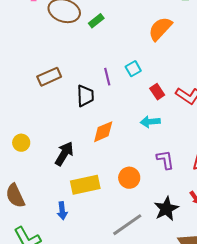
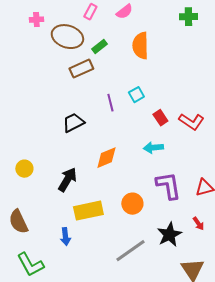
orange semicircle: (160, 29) -> (140, 46), moved, turned -44
brown rectangle: (49, 77) -> (81, 69), moved
black trapezoid: (85, 96) -> (73, 123), moved, turned -115
purple L-shape: (165, 160) -> (168, 186), size x1.4

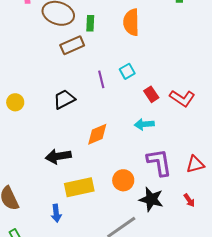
green rectangle: (99, 47) -> (90, 23), turned -49
yellow circle: (24, 169) -> (15, 102), moved
black arrow: (67, 180) -> (58, 156), turned -130
black star: (169, 235) -> (151, 199), moved, turned -30

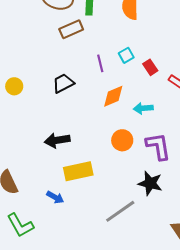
red rectangle: (151, 94) -> (150, 67), moved
orange diamond: (97, 134) -> (113, 96), moved
orange circle: (123, 180) -> (122, 140), moved
blue arrow: (56, 213) -> (55, 197), turned -54

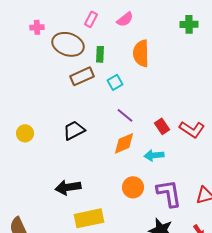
cyan square: (126, 55) -> (115, 82), moved
purple line: (100, 63) -> (125, 115), moved, turned -36
red rectangle: (150, 67) -> (162, 126), moved

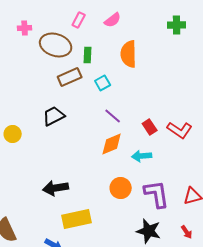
black trapezoid: (74, 130) -> (54, 116), moved

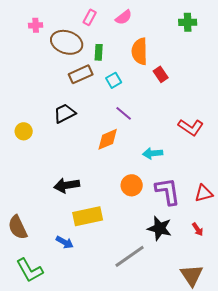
red rectangle: (150, 127) -> (161, 74), moved
orange diamond: (112, 144) -> (108, 139), moved

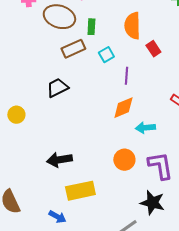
purple line: (124, 113) -> (126, 76), moved, turned 54
yellow circle: (24, 131) -> (16, 115), moved
orange diamond: (108, 139) -> (123, 108), moved

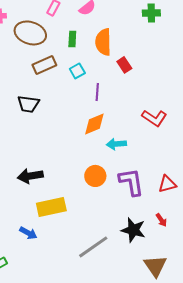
green rectangle: (91, 27) -> (72, 39), moved
black trapezoid: (57, 88) -> (28, 104), turned -145
black star: (152, 203) -> (133, 230), moved

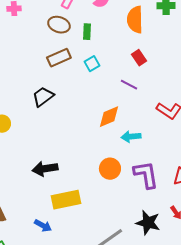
brown ellipse: (30, 33) -> (59, 25), moved, size x0.7
orange semicircle: (103, 42) -> (135, 20), moved
purple line: (97, 92) -> (129, 85), moved, turned -66
black trapezoid: (28, 104) -> (43, 97), turned 135

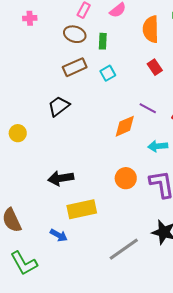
purple line: (129, 85) -> (148, 108), moved
cyan arrow: (131, 137) -> (158, 146), moved

